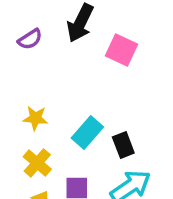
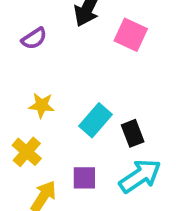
purple semicircle: (30, 39) -> (34, 38), moved
yellow cross: (37, 163) -> (27, 152), moved

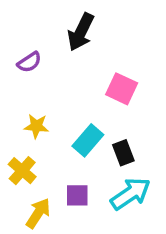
pink square: (131, 35) -> (122, 89), moved

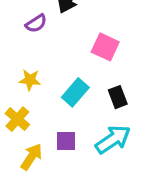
purple semicircle: (29, 62) -> (36, 23), moved
black rectangle: (123, 153) -> (118, 97), moved

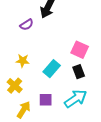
pink square: (105, 47) -> (80, 50), moved

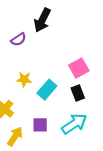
pink square: (80, 50) -> (79, 68), turned 36
yellow star: (23, 61) -> (24, 79), moved

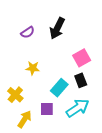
black arrow: (42, 20) -> (57, 28), moved
cyan rectangle: (47, 90) -> (59, 88), moved

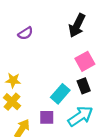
black arrow: (57, 28) -> (77, 25), moved
yellow star: (33, 68) -> (13, 80), moved

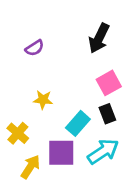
yellow star: (13, 80) -> (43, 100), moved
purple square: (47, 117) -> (61, 153), size x1.5

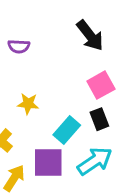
black arrow: (99, 38) -> (90, 36), turned -64
purple semicircle: (35, 48) -> (19, 46), turned 36

